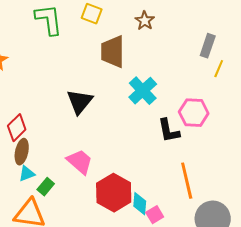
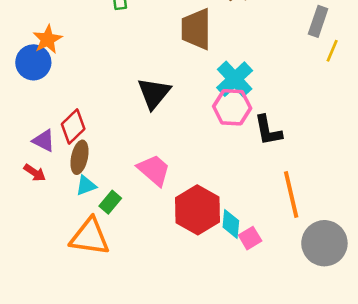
pink hexagon: (194, 113) -> (232, 107), moved

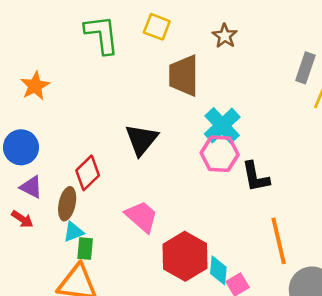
blue circle: (33, 62) -> (21, 147), moved
red diamond: (73, 127) -> (88, 173), moved
green rectangle: (110, 202) -> (85, 249), moved, turned -35

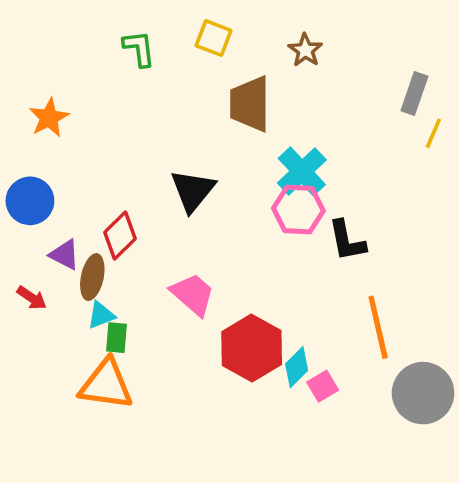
green L-shape: (102, 35) -> (139, 48), size x0.7
purple triangle: (31, 187) -> (65, 255), moved
cyan diamond: (218, 270) -> (297, 367), turned 40

